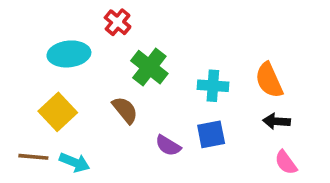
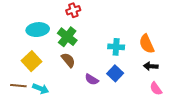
red cross: (118, 22) -> (73, 10), moved, turned 32
green cross: (149, 67) -> (67, 37), moved
blue square: (211, 134) -> (115, 73), turned -35

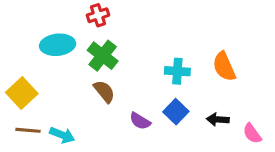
red cross: (73, 10) -> (98, 15), moved
yellow square: (32, 61) -> (22, 93), moved
black arrow: (151, 66) -> (218, 119), moved
pink semicircle: (156, 89) -> (252, 133), moved

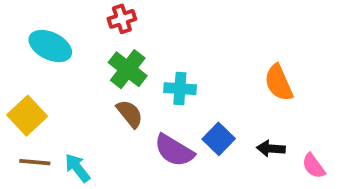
cyan ellipse: (58, 45) -> (50, 46), moved, turned 32
cyan cross: (177, 71) -> (180, 89), moved
purple semicircle: (140, 121) -> (174, 150), size x1.5
cyan arrow: (62, 135) -> (77, 168), turned -150

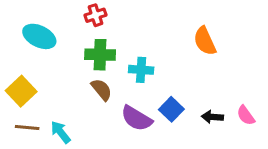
green cross: (128, 69) -> (100, 55), turned -36
orange semicircle: (279, 83) -> (205, 41), moved
pink semicircle: (313, 166) -> (246, 115), moved

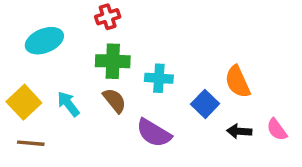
cyan ellipse: (39, 36) -> (44, 41), turned -48
orange semicircle: (205, 41) -> (238, 82), moved
blue square: (171, 109) -> (205, 104), moved
cyan arrow: (61, 132) -> (68, 104), moved

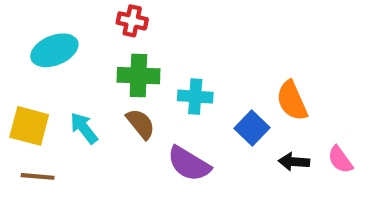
red cross: (108, 17) -> (132, 21), turned 30
yellow square: (24, 102) -> (29, 126), turned -32

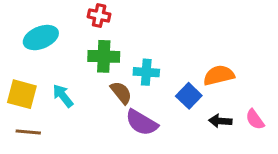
orange semicircle: (292, 101) -> (219, 75), turned 100
brown semicircle: (141, 124) -> (121, 93), moved

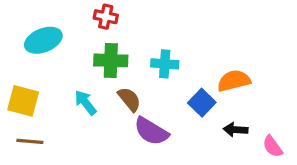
cyan cross: (146, 72) -> (165, 64), moved
cyan arrow: (63, 96) -> (86, 103), moved
pink semicircle: (255, 119) -> (273, 146), moved

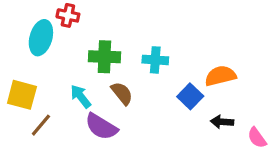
red cross: (106, 17) -> (68, 15), moved
cyan ellipse: (43, 40) -> (41, 38), turned -52
purple semicircle: (151, 131) -> (101, 127), moved
brown line: (30, 141) -> (41, 125), moved, turned -55

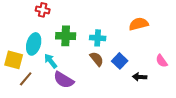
cyan ellipse: (41, 38) -> (34, 44), moved
orange semicircle: (220, 76) -> (139, 24), moved
brown semicircle: (122, 93) -> (97, 59), moved
pink semicircle: (257, 138) -> (162, 61), moved

